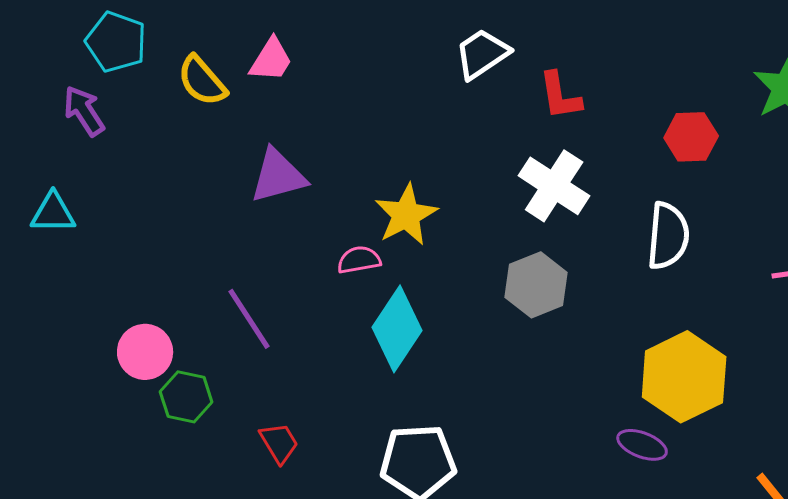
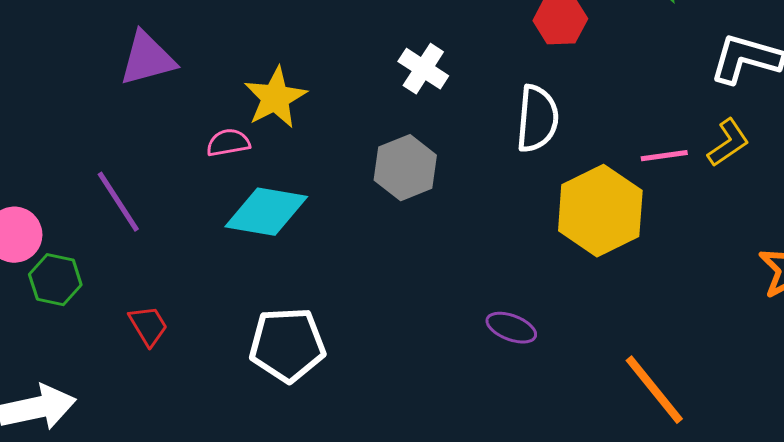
white cross: (554, 186) -> (423, 69), size x0.7
cyan diamond: (397, 329) -> (266, 212), turned 66
yellow hexagon: (684, 377) -> (600, 211), moved

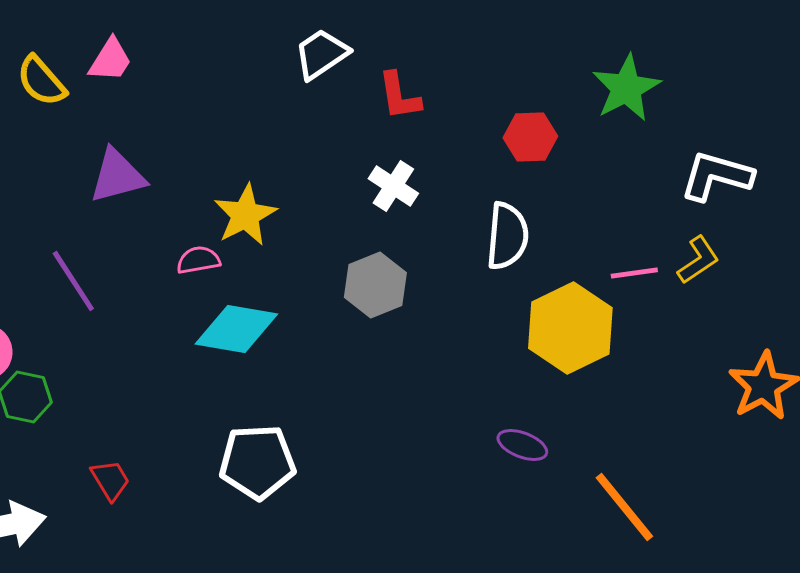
purple line: (118, 202) -> (73, 281), moved
red trapezoid: (148, 326) -> (110, 480), moved
purple ellipse: (511, 328) -> (522, 445), moved

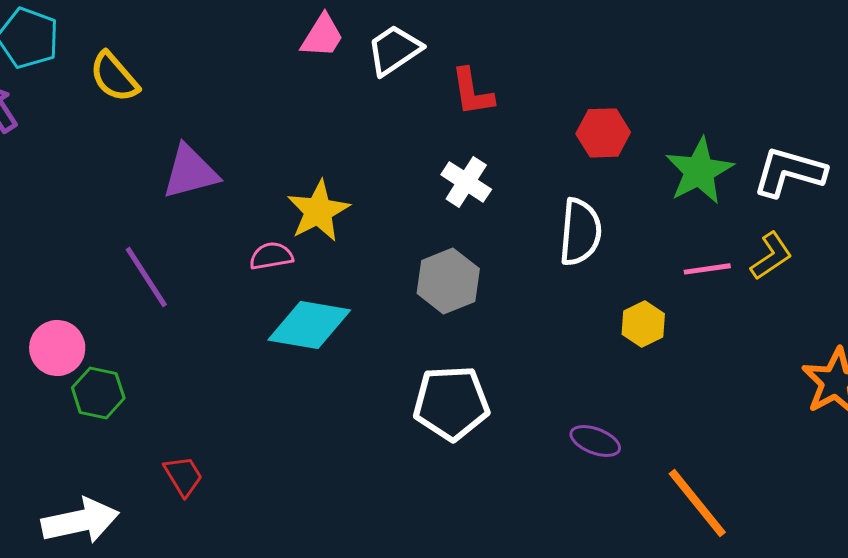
pink trapezoid: (110, 60) -> (322, 36), moved
green star: (626, 88) -> (699, 171), moved
yellow hexagon: (570, 328) -> (643, 324), size x0.5
white pentagon: (257, 462) -> (451, 403), moved

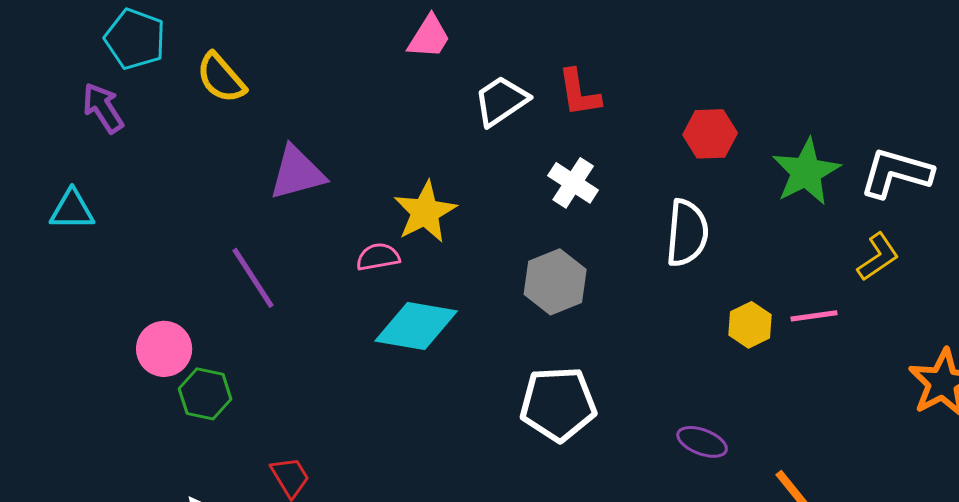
white trapezoid: (394, 50) -> (501, 101), moved
pink line: (707, 269) -> (814, 316), moved

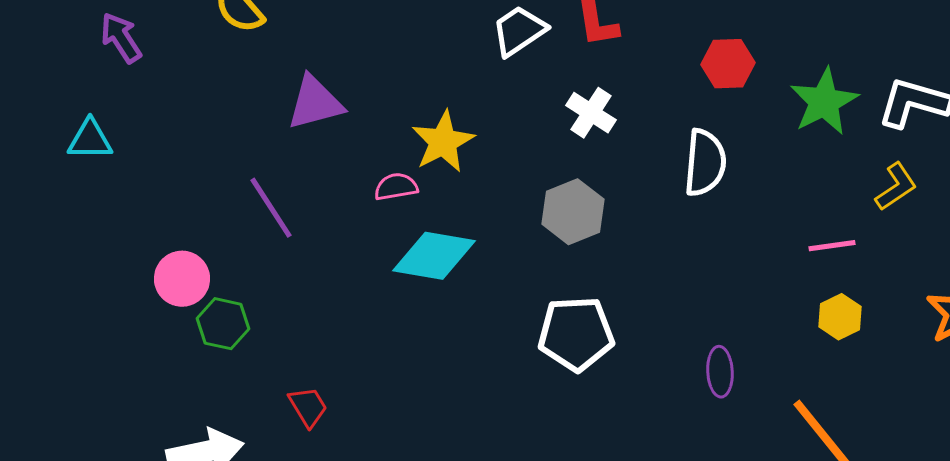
yellow hexagon: (750, 325) -> (840, 317), moved
purple ellipse: (702, 442) -> (720, 372), turned 66

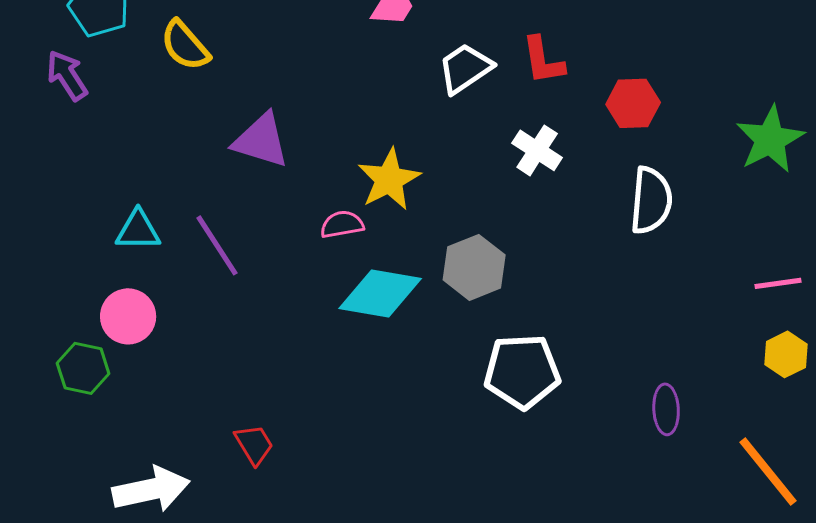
red hexagon: (728, 64) -> (633, 103), moved
purple triangle: (315, 103) -> (261, 140), turned 32
cyan triangle: (90, 140) -> (138, 230), moved
gray hexagon: (573, 212) -> (474, 267), moved
green hexagon: (223, 324) -> (83, 368), moved

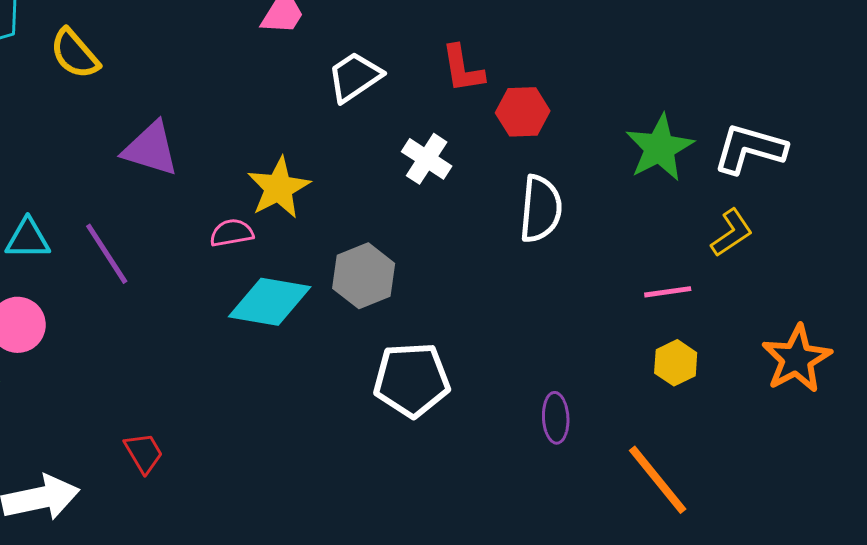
red L-shape: (543, 60) -> (463, 69), moved

